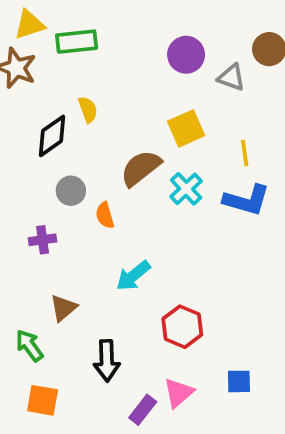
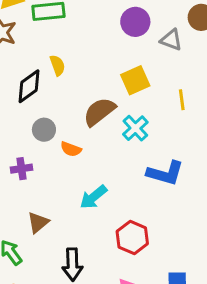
blue L-shape: (247, 200) -> (165, 173), moved
orange semicircle: (105, 215) -> (71, 149), turned -54

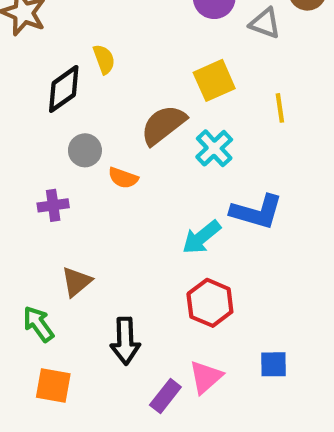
cyan arrow: (93, 197) -> (201, 237), moved

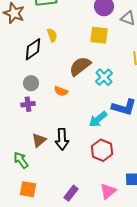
yellow square: (214, 80) -> (99, 35), moved, turned 30
gray circle: (85, 150) -> (31, 83), moved
black arrow: (125, 341) -> (62, 139), moved
pink triangle: (206, 377) -> (108, 191), moved
purple rectangle: (165, 396) -> (71, 193), moved

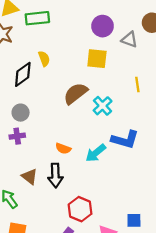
orange semicircle: (61, 91) -> (63, 148), moved
brown triangle: (39, 140) -> (30, 177), turned -42
red hexagon: (102, 150) -> (80, 209), moved

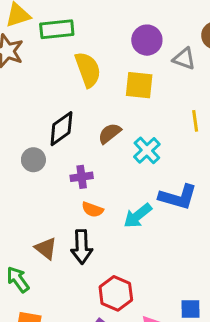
yellow semicircle: (44, 59) -> (88, 70), moved, size x1.6
black diamond: (23, 74) -> (61, 129), moved
brown semicircle: (76, 93) -> (110, 133), size x0.7
purple cross: (17, 136) -> (82, 177), moved

